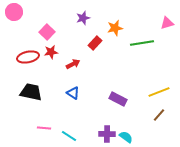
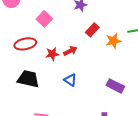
orange star: (115, 28) -> (113, 41), moved
red star: (51, 52) -> (52, 54), moved

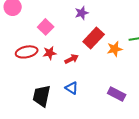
red rectangle: (92, 30) -> (94, 38), size x1.5
red star: (52, 54) -> (50, 53), moved
black trapezoid: (28, 79) -> (42, 96), moved, turned -90

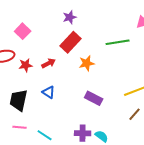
purple star: (82, 13) -> (70, 17), moved
orange star: (115, 49) -> (87, 63), moved
red star: (50, 53) -> (26, 65), moved

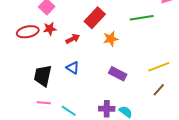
red star: (26, 65) -> (50, 29), moved

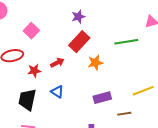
red star: (50, 29) -> (34, 71), moved
purple rectangle: (118, 74) -> (102, 98), turned -42
brown line: (159, 90) -> (124, 114), moved, turned 40

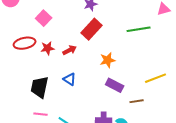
orange star: (95, 63) -> (108, 60), moved
red star: (34, 71) -> (48, 48), moved
purple rectangle: (102, 98) -> (115, 85), turned 42

